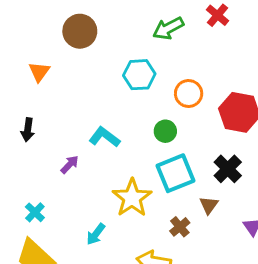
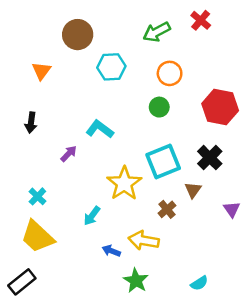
cyan hexagon: (139, 75) -> (111, 67), moved
orange circle: (189, 94) -> (170, 73), moved
green circle: (165, 131) -> (159, 107), moved

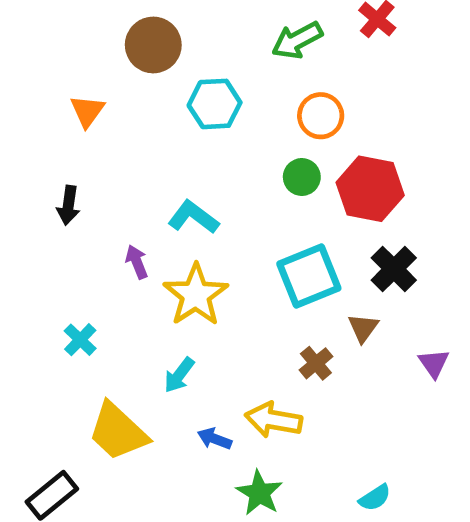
red hexagon: (220, 107) -> (370, 189), moved
purple arrow: (69, 154) -> (137, 262), turned -66
yellow star: (124, 183) -> (196, 295), moved
yellow trapezoid: (37, 237) -> (118, 432), moved

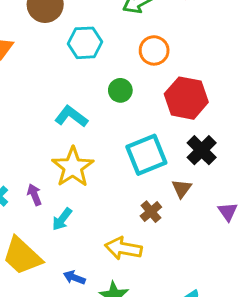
green circle: (302, 177) -> (120, 90), moved
purple arrow: (137, 262) -> (34, 195), moved
blue arrow: (215, 439) -> (74, 278), moved

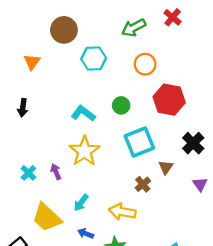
green circle: (120, 90) -> (121, 105), moved
black cross: (202, 150) -> (193, 143), moved
cyan arrow: (62, 219) -> (81, 203), moved

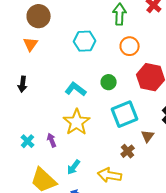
green arrow: (134, 28) -> (120, 14), turned 120
brown circle: (64, 30) -> (39, 16), moved

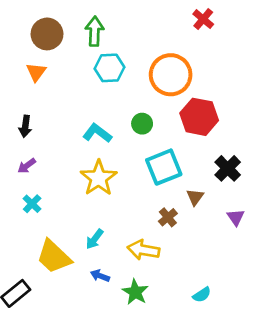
green arrow: (120, 14) -> (95, 31), moved
orange circle: (130, 46) -> (171, 75), size x1.6
purple arrow: (52, 140) -> (27, 166), moved, turned -104

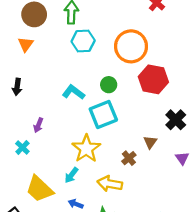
purple arrow: (27, 166) -> (38, 125), moved, turned -32
cyan square: (164, 167) -> (103, 114), moved
yellow star: (99, 178) -> (86, 149), moved

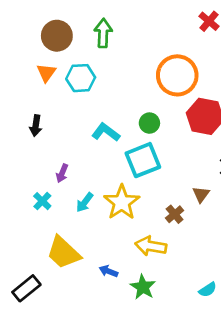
cyan hexagon: (83, 41) -> (81, 78), moved
cyan arrow: (71, 175) -> (85, 202), moved

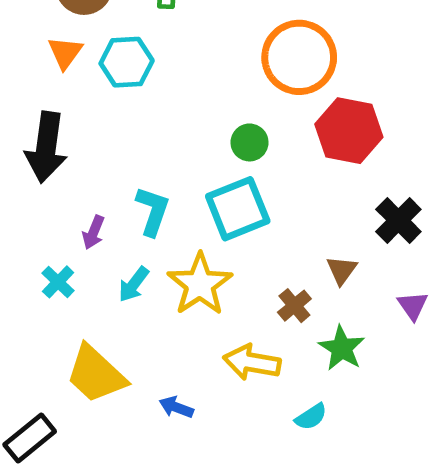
black arrow: (36, 126) -> (46, 147), size x1.8
cyan L-shape: (106, 132) -> (153, 211), moved, turned 72
green star: (143, 287) -> (342, 348), moved
cyan semicircle: (208, 290) -> (311, 417), moved

